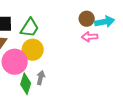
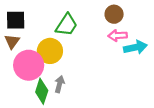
cyan arrow: (105, 22) -> (135, 47), moved
green trapezoid: (30, 28) -> (67, 25), moved

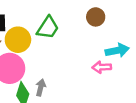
pink arrow: (118, 36) -> (102, 67), moved
yellow circle: (50, 51) -> (18, 40), moved

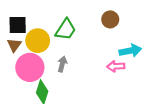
gray arrow: (41, 88) -> (62, 64), moved

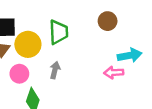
green trapezoid: (66, 29) -> (59, 32), turned -35
pink circle: (30, 67) -> (19, 74), size x0.6

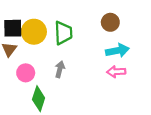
yellow circle: (28, 44) -> (34, 32), moved
cyan arrow: (130, 55) -> (117, 51), moved

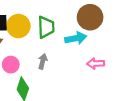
brown circle: (110, 22) -> (90, 17), size x1.5
cyan arrow: (117, 51) -> (76, 38), moved

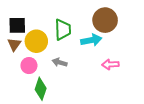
yellow circle: (18, 26) -> (36, 41), moved
gray arrow: (43, 61) -> (60, 62), turned -88

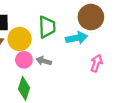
pink arrow: (110, 64) -> (96, 63), turned 112
pink circle: (29, 66) -> (24, 60), moved

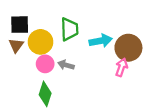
brown circle: (91, 17) -> (128, 48), moved

